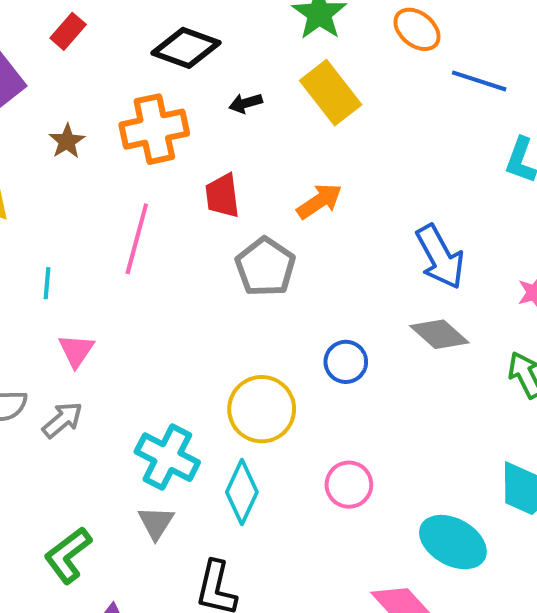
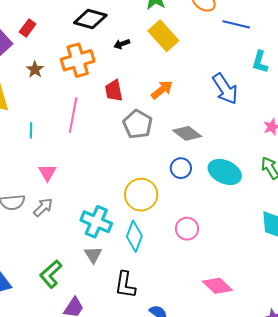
red rectangle: (68, 31) -> (28, 28), moved
blue arrow: (440, 257) -> (225, 89), moved
cyan line: (47, 283) -> (31, 130), moved
gray diamond: (439, 334) -> (187, 133), moved
cyan ellipse: (453, 542) -> (225, 172), moved

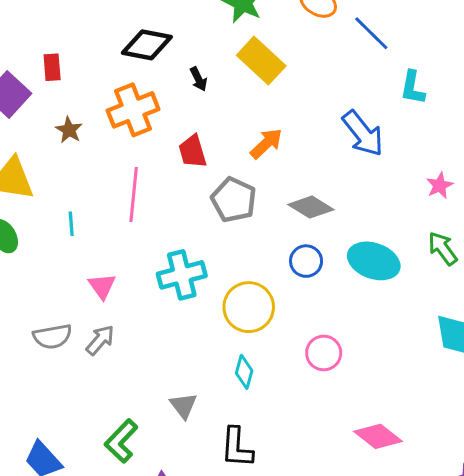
blue line: (236, 24) -> (371, 33), turned 36
red rectangle: (28, 28) -> (52, 67), turned -36
black arrow: (122, 44) -> (198, 79), turned -91
cyan cross: (96, 222) -> (182, 275), moved, turned -32
cyan diamond: (134, 236) -> (244, 372), size x0.7

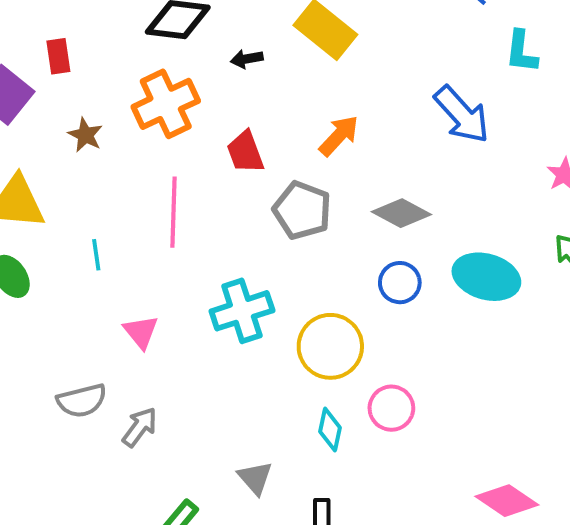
black arrow: (198, 79) -> (247, 59), turned 110
gray arrow: (100, 340) -> (140, 427), moved
pink circle: (324, 353) -> (391, 408), moved

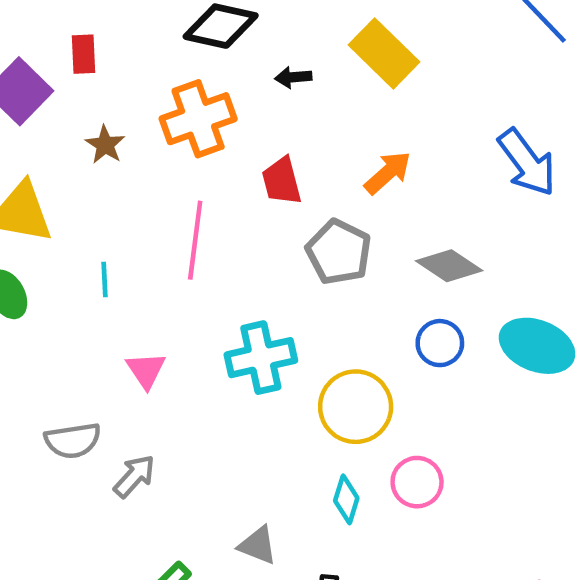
gray triangle: (255, 478) -> (258, 545), turned -33

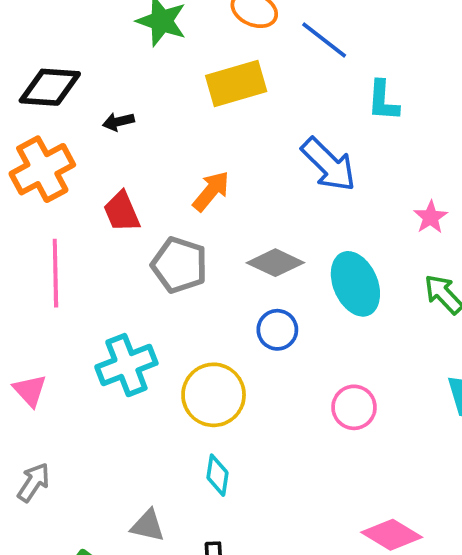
yellow rectangle: (384, 53) -> (236, 83), moved, turned -52
cyan ellipse: (537, 346) -> (355, 284), moved, turned 54
pink circle: (417, 482) -> (354, 407), moved

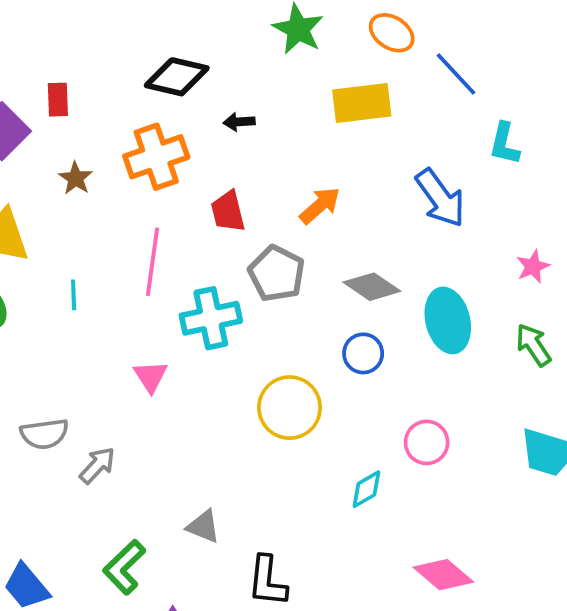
cyan cross: (126, 365) -> (211, 318), moved
pink triangle: (30, 390) -> (151, 376), moved
cyan diamond: (217, 475) -> (366, 489), moved, turned 42

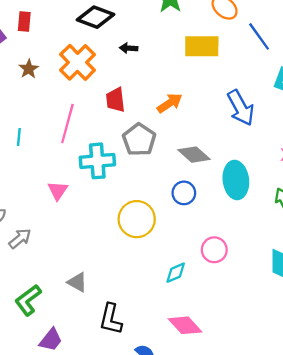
orange cross: (156, 157) -> (78, 62), turned -33
pink diamond: (443, 575) -> (185, 325), moved

